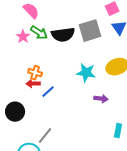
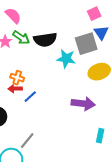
gray square: (90, 31) -> (86, 44), moved
cyan star: (86, 73) -> (66, 59), moved
purple arrow: (101, 99) -> (83, 104), size x1.6

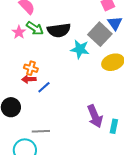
gray square: (86, 44) -> (100, 34), turned -30
purple arrow: (83, 104) -> (95, 116), moved, turned 60
gray line: (27, 141) -> (41, 131), turned 48

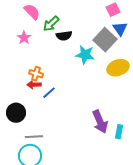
green arrow: (35, 28) -> (51, 24), moved, turned 102
black semicircle: (59, 30) -> (64, 36), size x0.7
gray line: (41, 131) -> (34, 137), moved

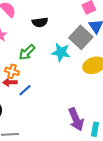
green arrow: (51, 24) -> (27, 52), moved
black semicircle: (64, 36) -> (40, 22), moved

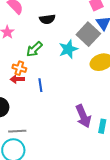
cyan star: (61, 52) -> (68, 49), turned -30
blue line: (25, 90) -> (40, 85), moved, turned -56

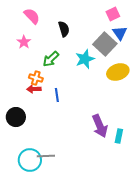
black semicircle: (47, 19) -> (64, 29), turned -98
gray line: (17, 131) -> (46, 156), moved

